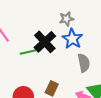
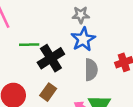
black cross: (45, 42) -> (51, 58), moved

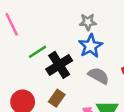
green line: (29, 45) -> (37, 52), turned -30
gray semicircle: (91, 70) -> (99, 76), turned -60

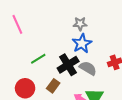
green line: (37, 52) -> (38, 59), moved
black cross: (59, 65) -> (68, 65), moved

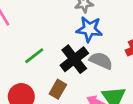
blue star: (82, 43) -> (89, 29), turned -30

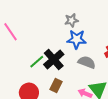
black cross: (74, 59) -> (54, 59), moved

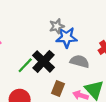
gray star: (71, 20) -> (57, 26), moved
brown rectangle: (56, 85) -> (58, 89), moved

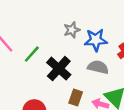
blue star: (66, 37) -> (96, 40), moved
green line: (25, 65) -> (32, 54), moved

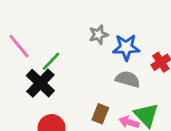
black cross: (59, 69) -> (40, 83), moved

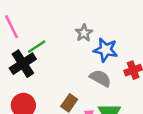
gray star: (99, 35) -> (84, 33), turned -30

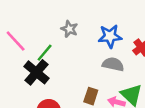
gray star: (84, 33) -> (69, 29), moved

